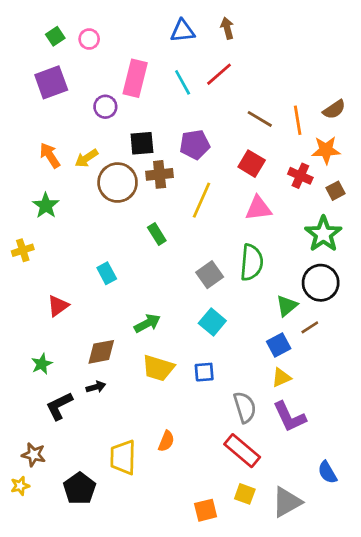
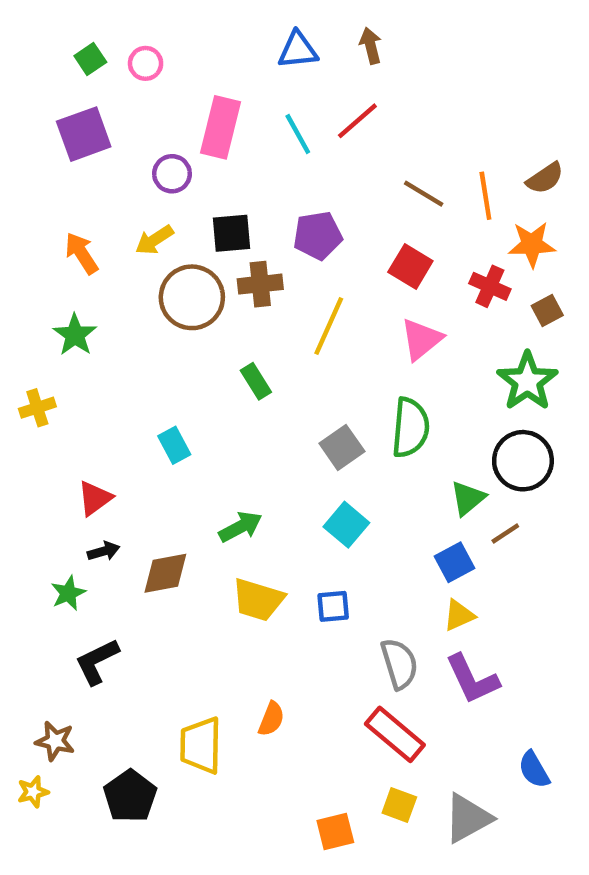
yellow arrow: (86, 158) -> (154, 240), moved
pink triangle: (258, 208) -> (421, 339), turned -32
black arrow: (96, 387) -> (104, 551), moved

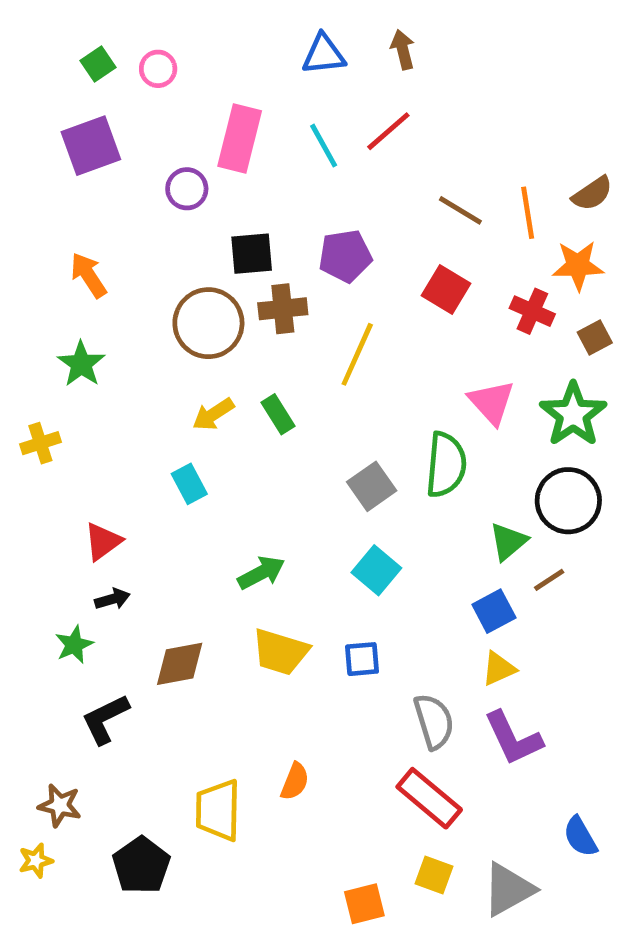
yellow arrow: (154, 240) -> (213, 414), moved
pink triangle: (421, 339) -> (492, 402), moved, turned -33
brown diamond: (165, 573) -> (180, 664), moved

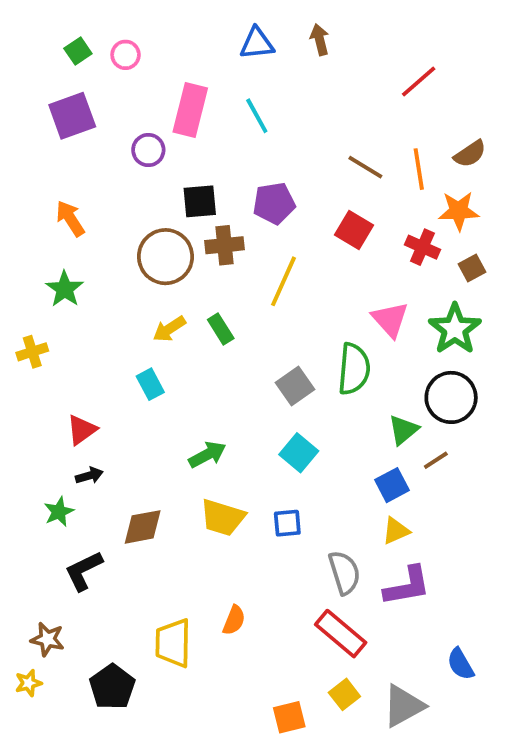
red line: (388, 131) -> (419, 81), moved
purple L-shape: (513, 738) -> (407, 586), turned -75
yellow square: (434, 875) -> (344, 694), turned 32

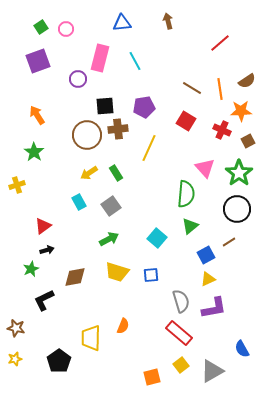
blue triangle: (257, 43) -> (122, 23), moved
gray square: (295, 386) -> (111, 206), moved
green triangle: (403, 430) -> (190, 226), moved
brown star: (47, 639) -> (16, 328), moved

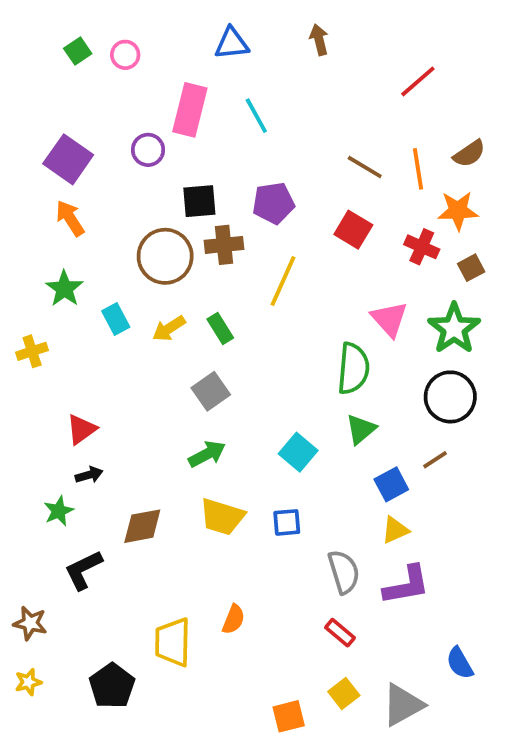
purple square: (38, 61) -> (68, 159), moved, turned -35
cyan rectangle: (79, 202) -> (116, 319), moved
red rectangle: (179, 333) -> (340, 633), size x0.6

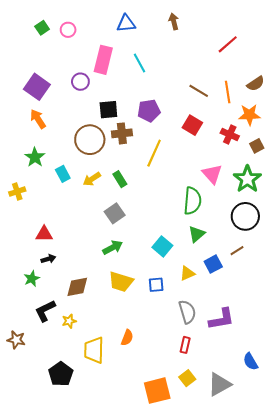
red triangle: (81, 429) -> (44, 234), turned 36
yellow triangle: (395, 530) -> (187, 273), moved
red rectangle: (340, 633) -> (185, 345), turned 63
yellow star: (28, 682) -> (69, 321), moved
orange square: (289, 716) -> (157, 391), size x1.5

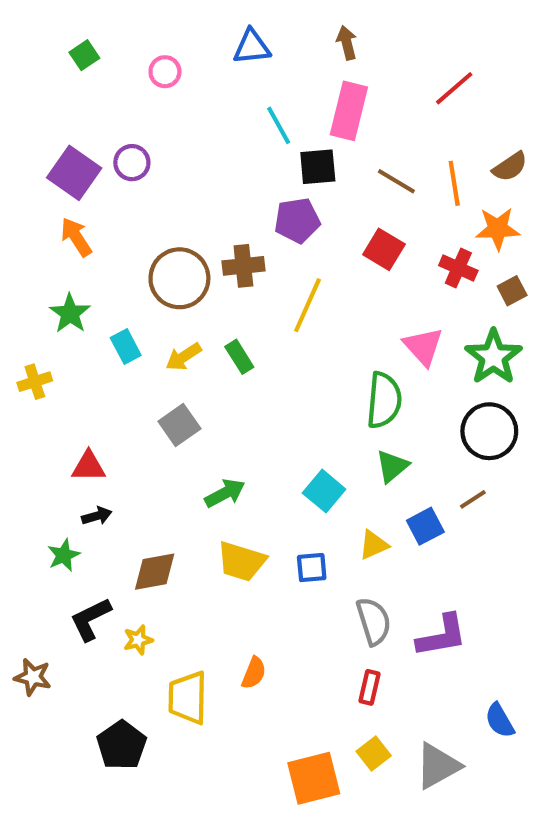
pink circle: (68, 30) -> (165, 72), moved
pink rectangle: (103, 60) -> (349, 111), moved
purple circle: (80, 82) -> (132, 163), moved
black square: (108, 110) -> (318, 167), moved
gray square: (115, 213) -> (179, 425), moved

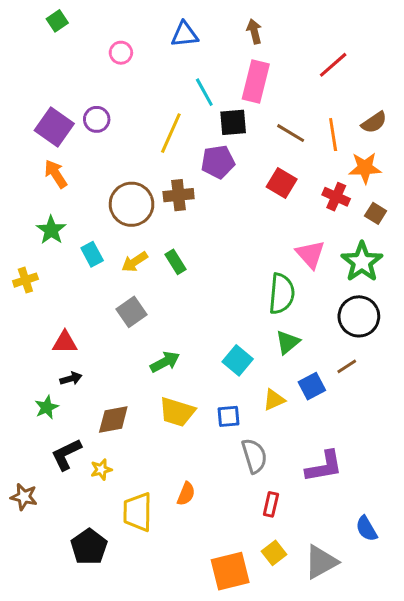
green square: (84, 55) -> (57, 21), moved
brown square: (512, 291) -> (376, 213), turned -30
yellow line: (308, 305) -> (171, 133), moved
gray semicircle: (374, 621) -> (254, 456), moved

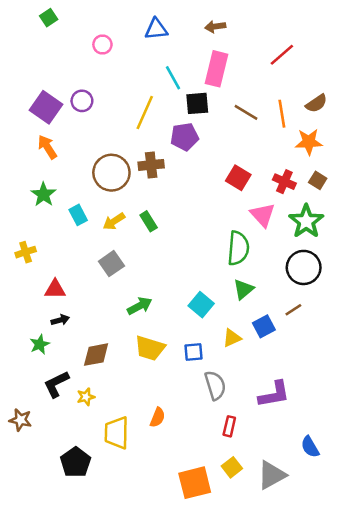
brown arrow: (254, 31) -> (215, 27), turned -84
red square: (282, 183) -> (238, 178), moved
red cross: (336, 197) -> (284, 182), moved
yellow cross: (25, 280) -> (26, 252), moved

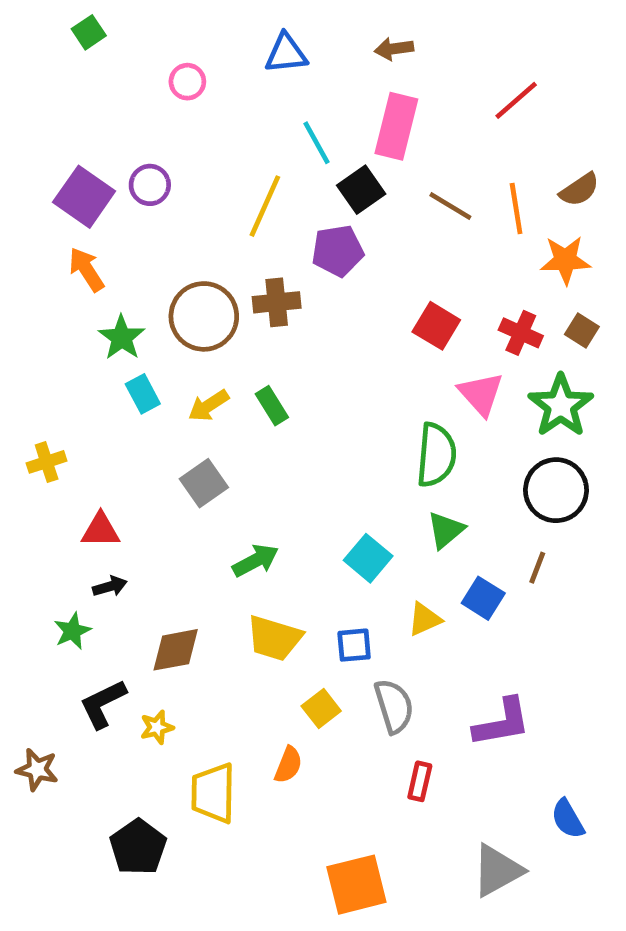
black square: (197, 103) -> (361, 190), turned -30
green star: (44, 194) -> (122, 338), moved
brown line: (293, 310) -> (537, 568), turned -36
blue square: (264, 326) -> (483, 598), turned -30
yellow square: (232, 467) -> (321, 708), moved

